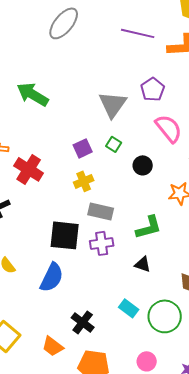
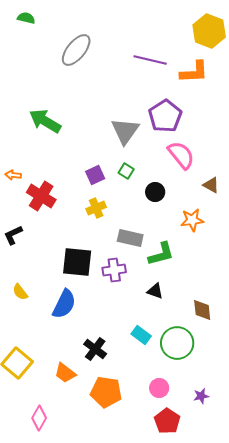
purple pentagon: (153, 89) -> (165, 116), size x1.4
gray rectangle: (101, 211) -> (130, 238), moved

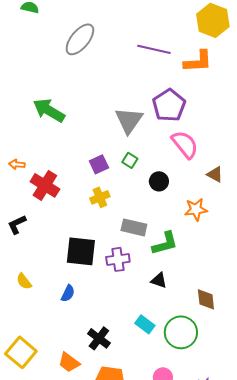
blue semicircle: (64, 304) -> (68, 293), size x0.6

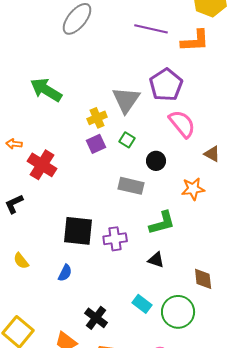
yellow cross: (100, 197) -> (97, 118), moved
gray rectangle: (134, 227) -> (131, 186), moved

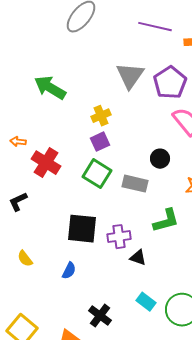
gray triangle: (126, 100) -> (130, 76), moved
green square: (127, 140) -> (97, 174), moved, size x1.8
black triangle: (156, 260) -> (138, 258), moved

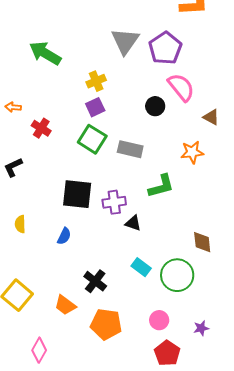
black circle: (160, 159) -> (155, 106), moved
red cross: (46, 163) -> (41, 128), size x0.7
yellow semicircle: (25, 259) -> (20, 224), turned 36

